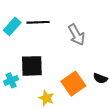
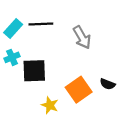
cyan cross: (11, 80) -> (12, 57), moved

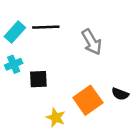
black square: (34, 71) -> (38, 79), size x0.7

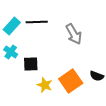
cyan cross: (14, 64) -> (11, 52), turned -32
yellow star: (56, 118) -> (45, 85), moved

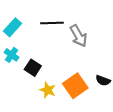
black line: (37, 22) -> (52, 23), moved
black square: (31, 64) -> (33, 68), turned 35

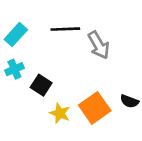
cyan cross: (12, 55) -> (14, 69), turned 32

